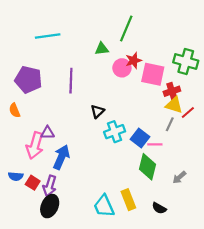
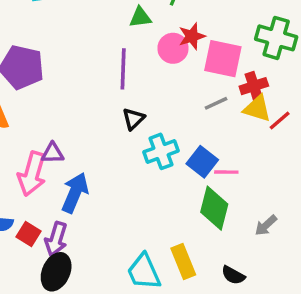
purple line: (71, 81) -> (123, 69), moved
gray line: (170, 124) -> (216, 103), moved, turned 40

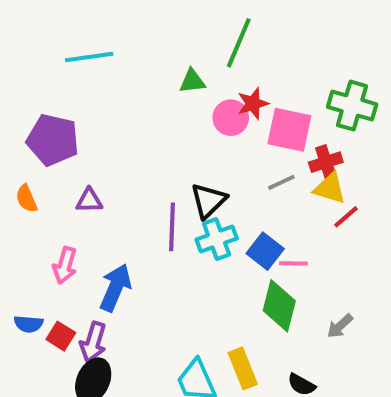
purple line: (123, 69) -> (172, 227), moved
black triangle: (133, 119) -> (208, 201), moved, size x1.4
red line: (280, 120) -> (346, 217), moved
purple triangle: (53, 153) -> (89, 201), moved
pink arrow: (32, 174) -> (65, 265), size x0.7

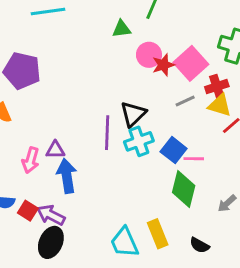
red star: (253, 104) -> (163, 65), moved
pink square: (289, 130) -> (191, 63), turned 36
purple triangle: (89, 201) -> (55, 150), moved
blue arrow: (115, 288) -> (67, 176), turned -32
purple arrow: (93, 342) -> (51, 215), turned 100

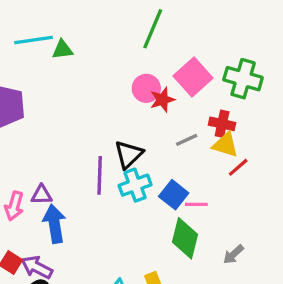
green triangle: (122, 29) -> (63, 50), moved
pink square: (191, 63) -> (193, 77), moved
red cross: (217, 87) -> (222, 124), turned 30

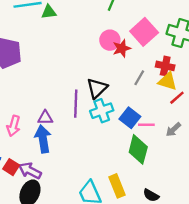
gray line: (187, 140) -> (139, 78), turned -35
purple triangle: (42, 195) -> (45, 118), moved
gray arrow: (233, 254) -> (173, 129), moved

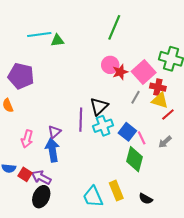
pink square: (144, 32) -> (144, 72), moved
purple triangle: (45, 118) -> (54, 132), turned -40
pink line: (146, 125) -> (142, 138), turned 64

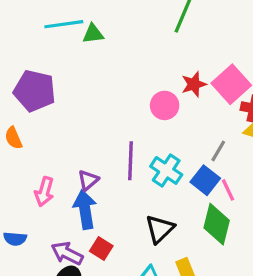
pink circle: (110, 65) -> (165, 105), moved
gray line: (136, 97) -> (218, 151), moved
black triangle: (99, 106) -> (160, 229), moved
cyan cross: (103, 126) -> (166, 170), turned -36
red square: (25, 174) -> (101, 248), moved

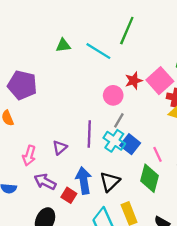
cyan line: (64, 24) -> (98, 51), moved, turned 40
gray line: (218, 151) -> (119, 120), moved
blue square: (205, 180) -> (130, 144), moved
blue arrow: (85, 209) -> (84, 181), moved
purple arrow: (67, 253) -> (45, 182), moved

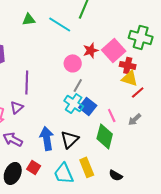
purple line: (89, 134) -> (27, 82), moved
purple triangle: (60, 148) -> (17, 107), moved
red square: (69, 195) -> (34, 167), moved

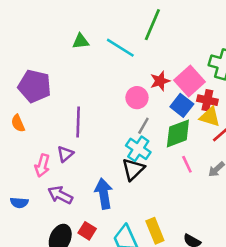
blue square: (88, 106) -> (182, 105), moved
green diamond: (105, 136) -> (178, 133), moved, turned 55
black triangle: (70, 139) -> (133, 169), moved

